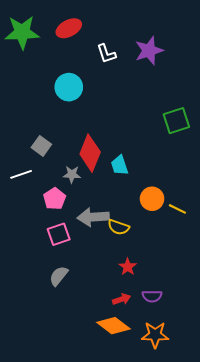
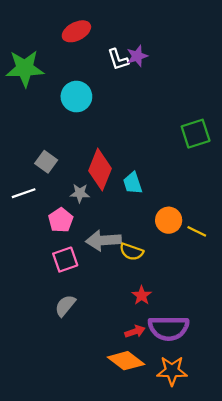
green star: (22, 32) -> (25, 68), moved
purple star: (149, 51) -> (137, 56), moved, size x0.7
purple semicircle: (152, 296) -> (169, 328), size x1.8

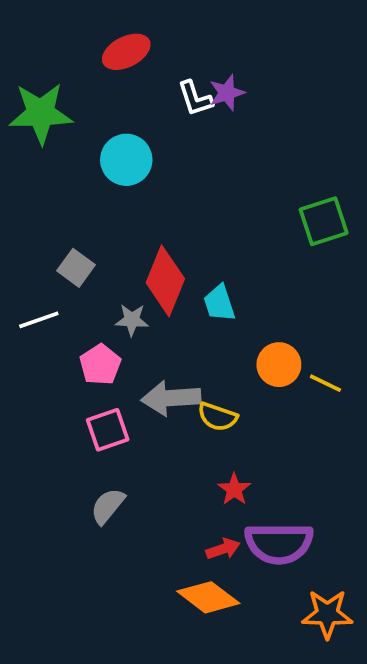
orange star: (172, 371) -> (327, 614), moved

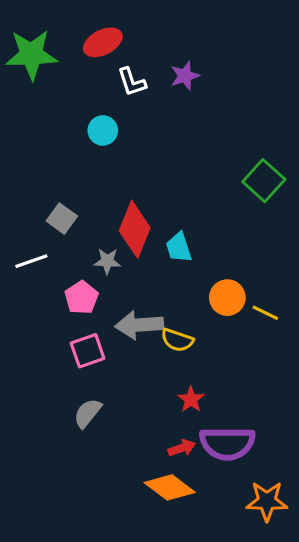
white L-shape: (195, 98) -> (132, 82), moved
green star: (41, 113) -> (31, 55), moved
cyan circle: (126, 160) -> (103, 130), size x0.7
green square: (324, 221) -> (264, 181), turned -30

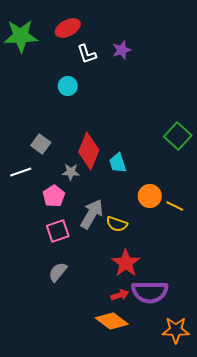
green square: (264, 181) -> (178, 136), moved
gray arrow: (139, 325) -> (92, 214), turned 124
red star: (191, 399) -> (126, 263), size x1.6

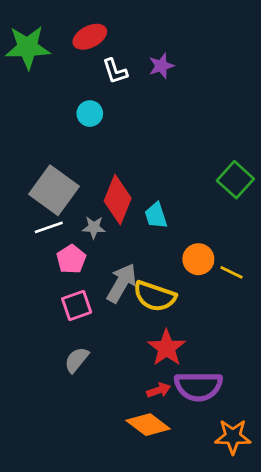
gray square: (41, 144) -> (54, 190), size x1.8
white line: (21, 172) -> (49, 227), moved
yellow semicircle: (117, 224) -> (155, 296), size x1.5

